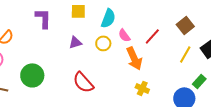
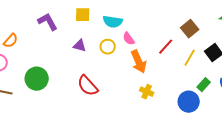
purple L-shape: (43, 18) -> (48, 22), turned -30
cyan semicircle: (108, 18) -> (113, 22), turned 78
red line: (152, 36) -> (166, 47), moved
purple triangle: (75, 42) -> (80, 46), turned 32

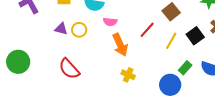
pink semicircle: (129, 39) -> (110, 22), turned -48
yellow circle: (108, 47) -> (79, 30), moved

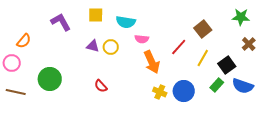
black square: (195, 36) -> (227, 65), moved
red semicircle: (69, 69) -> (101, 86), size x0.6
blue circle: (170, 85) -> (184, 91), moved

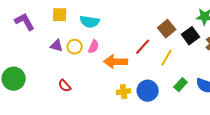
pink semicircle: (142, 39) -> (94, 47), moved, turned -72
orange arrow: (152, 62) -> (116, 62), turned 115
black square: (227, 65) -> (191, 36), moved
yellow cross: (160, 92) -> (124, 92), turned -32

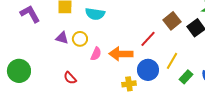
pink semicircle: (94, 47) -> (96, 54), moved
yellow line: (167, 58) -> (172, 61), moved
blue circle: (148, 91) -> (148, 70), moved

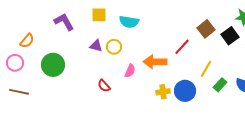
pink semicircle: (96, 54) -> (130, 71), moved
blue circle: (148, 70) -> (185, 91), moved
green circle: (19, 71) -> (53, 65), moved

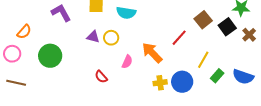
orange arrow: (155, 62) -> (152, 53), turned 45

